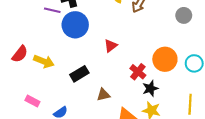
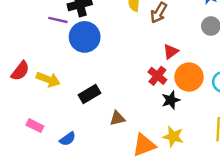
red triangle: (111, 46) -> (171, 52), moved
red cross: (138, 72) -> (157, 76), moved
black star: (150, 88) -> (171, 100), moved

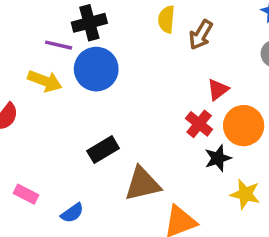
yellow arrow: (48, 79) -> (45, 81), moved
brown triangle: (117, 118) -> (142, 184), size x1.6
yellow star: (173, 137) -> (245, 194), moved

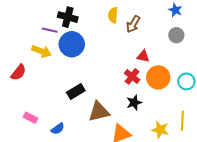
black cross: (89, 23) -> (68, 17), turned 30
red triangle: (218, 90) -> (143, 56), turned 48
black star: (218, 158) -> (134, 103), moved
yellow star: (245, 194) -> (160, 130), moved

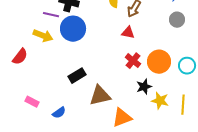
red triangle: (143, 56) -> (128, 33), moved
black star: (134, 103) -> (144, 87), moved
yellow star: (160, 130) -> (160, 101), moved

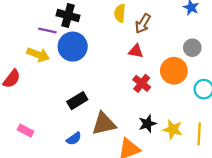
gray circle: (177, 20) -> (192, 48), moved
orange circle: (159, 62) -> (174, 71), moved
black star: (144, 87) -> (147, 124), moved
blue semicircle: (59, 113) -> (74, 139), moved

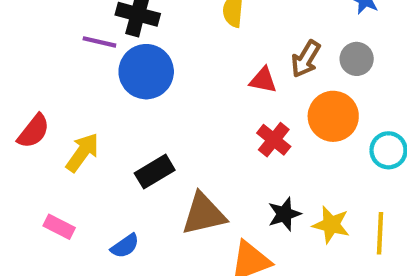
brown arrow: (143, 24) -> (306, 59), moved
gray circle: (192, 48) -> (357, 59), moved
yellow arrow: (38, 55) -> (82, 152), moved, turned -75
blue semicircle: (74, 139) -> (125, 246), moved

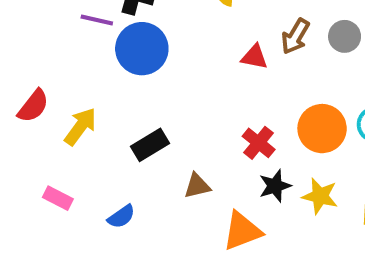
orange circle: (333, 116) -> (322, 129), moved
red cross: (274, 140) -> (259, 143), moved
brown triangle: (204, 214) -> (197, 186), size x0.6

